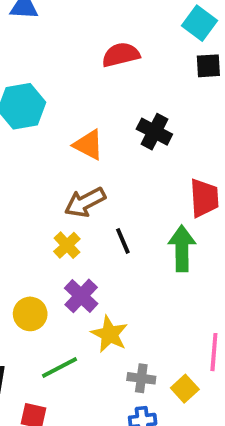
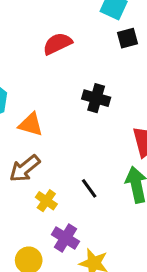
orange triangle: (88, 145) -> (31, 124), moved
brown arrow: (85, 202) -> (25, 168), moved

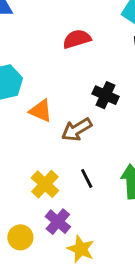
brown arrow: (25, 168) -> (77, 130), moved
yellow cross: (46, 201) -> (45, 184), size x1.4

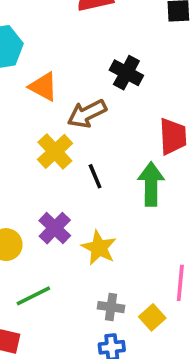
yellow cross: (45, 184) -> (55, 151), moved
yellow star: (81, 249) -> (99, 248), moved

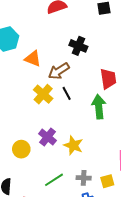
black line: (95, 176) -> (67, 93), moved
green line: (33, 296) -> (54, 180), moved
yellow square: (152, 317) -> (107, 181), turned 32

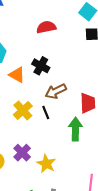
black cross: (78, 46) -> (41, 66), moved
brown arrow: (59, 71) -> (56, 91), moved

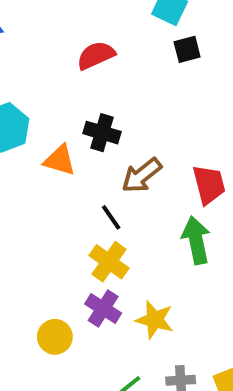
yellow cross: (23, 110) -> (109, 262), moved
black line: (46, 112) -> (111, 217), moved

